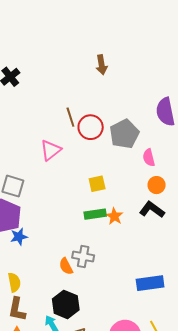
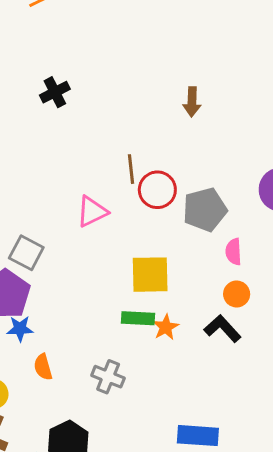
yellow square: (97, 184) -> (150, 275), size x1.6
orange semicircle: (66, 266) -> (43, 367), moved

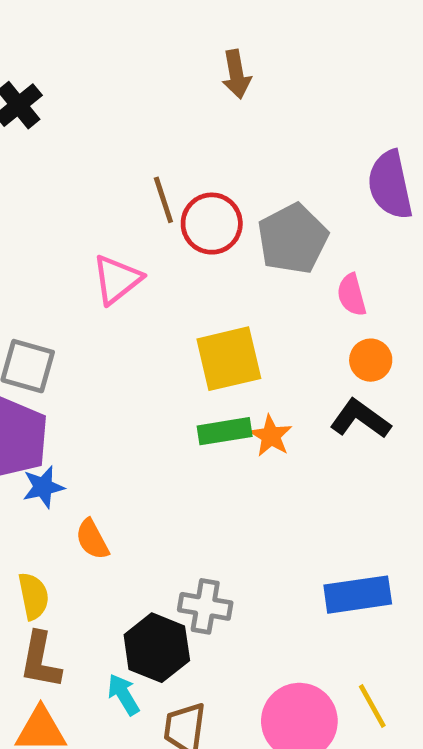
gray cross: (108, 377) -> (205, 606), moved

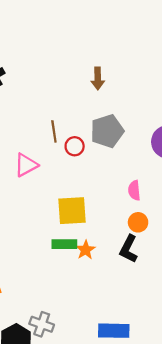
red circle: (212, 224) -> (75, 146), size x0.7
gray pentagon: (293, 239) -> (107, 131), moved
black L-shape: (360, 419) -> (129, 249), turned -108

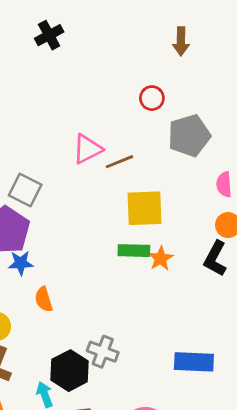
brown line: (54, 131) -> (119, 162), moved, turned 75
gray pentagon: (107, 131) -> (189, 136), moved
red circle: (75, 146) -> (152, 98), moved

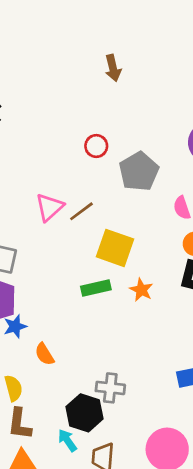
brown arrow: (181, 41) -> (113, 68), moved
yellow square: (144, 208) -> (115, 248), turned 36
green rectangle: (134, 251) -> (96, 288), moved

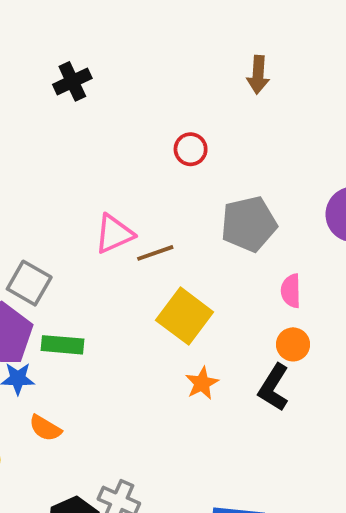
red circle: (96, 146) -> (191, 149), moved
green rectangle: (96, 288) -> (62, 345), moved
orange semicircle: (44, 354) -> (45, 428), turned -45

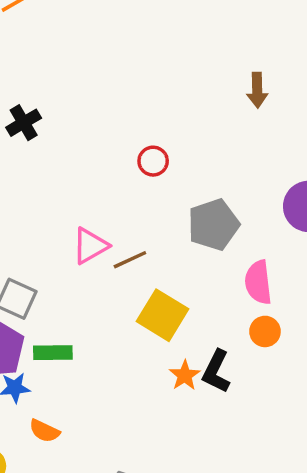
brown arrow: (258, 75) -> (257, 90), moved
black cross: (72, 81) -> (24, 123), moved
pink semicircle: (291, 291) -> (258, 282), size x1.4
black L-shape: (274, 387) -> (216, 371), moved

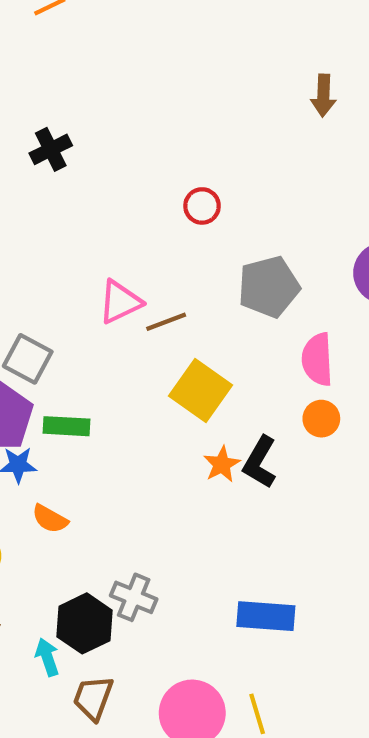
brown arrow: (257, 90) -> (323, 95), moved

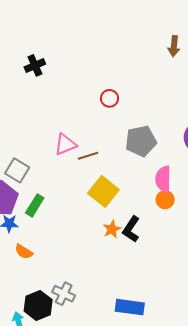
orange circle: (321, 419) -> (165, 200), moved
green rectangle: (66, 426) -> (35, 205), turned -65

